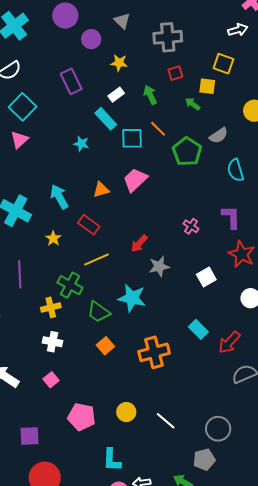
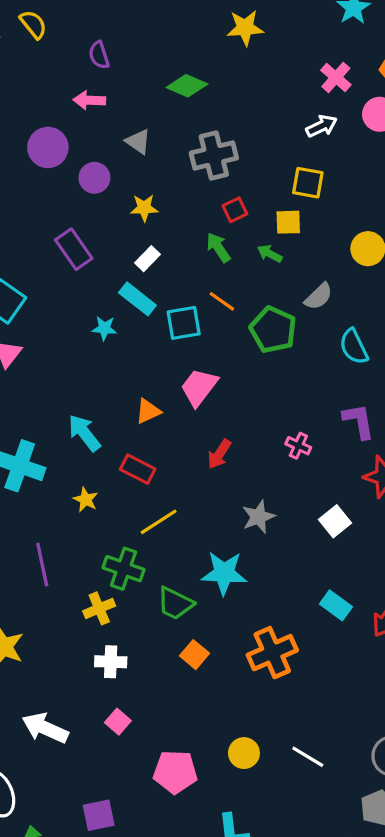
green arrow: (150, 95) -> (218, 247), moved
cyan star: (81, 144) -> (104, 328), moved
red arrow: (139, 243) -> (219, 454), moved

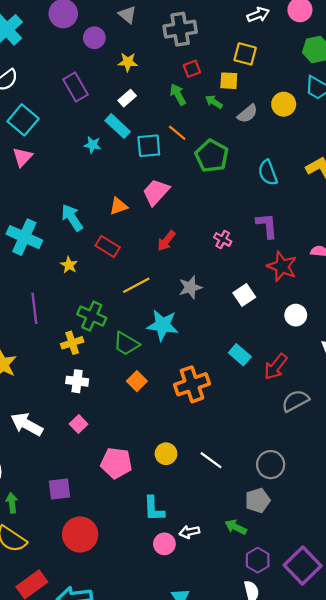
gray semicircle: (319, 296) -> (247, 114), moved
yellow line: (159, 522) -> (136, 285), moved

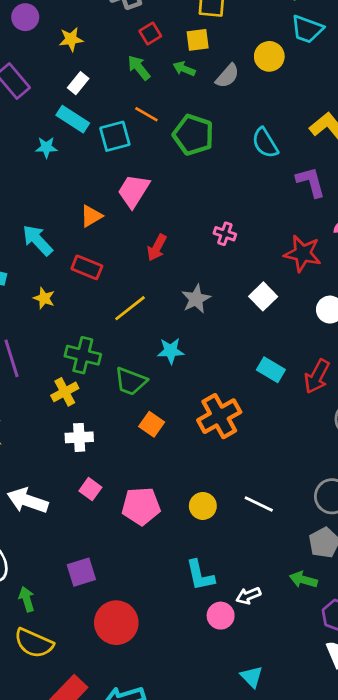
purple L-shape: (267, 226) -> (311, 182), moved
cyan star: (163, 325) -> (171, 351), size x0.7
pink pentagon: (116, 463) -> (141, 506), moved

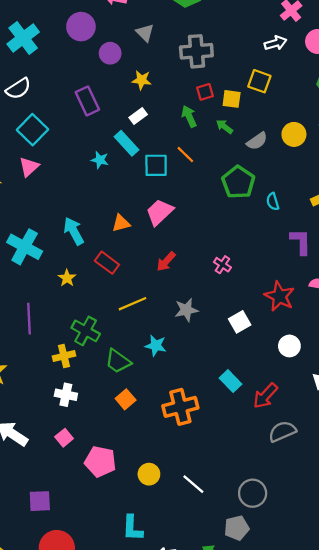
yellow square: (198, 40) -> (232, 99), moved
green pentagon: (193, 135) -> (238, 182), moved
cyan semicircle: (265, 143) -> (273, 202), size x0.7

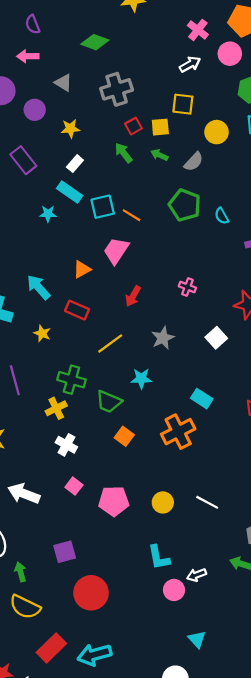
yellow circle: (294, 134) -> (217, 132), moved
orange line: (185, 155) -> (132, 215), moved
cyan rectangle: (230, 381) -> (202, 399), moved
white cross: (66, 395) -> (66, 445), turned 30

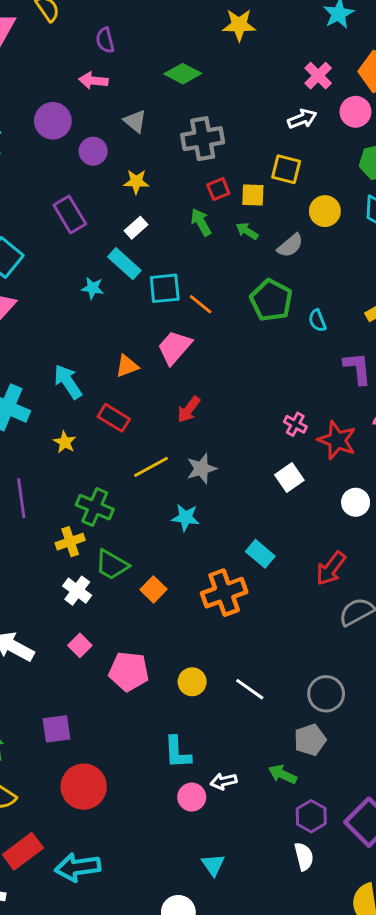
pink cross: (187, 287) -> (295, 424), moved
gray star: (163, 338) -> (202, 469), moved
green trapezoid: (109, 402) -> (112, 565), moved

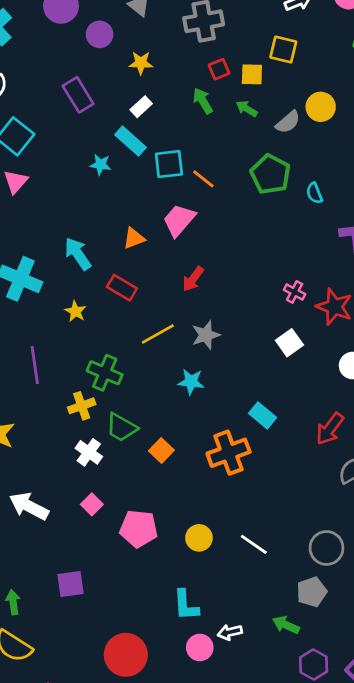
yellow circle: (325, 211) -> (321, 107), moved
red circle: (84, 787) -> (126, 655), moved

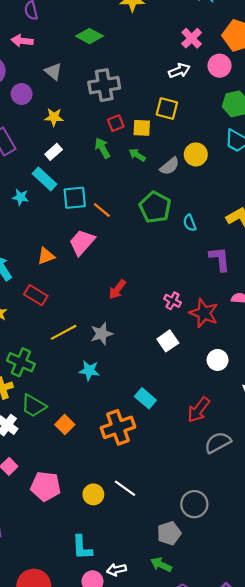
red arrow: (193, 279) -> (117, 289), moved
white line: (254, 544) -> (125, 488), moved
gray pentagon: (312, 592) -> (169, 533), moved

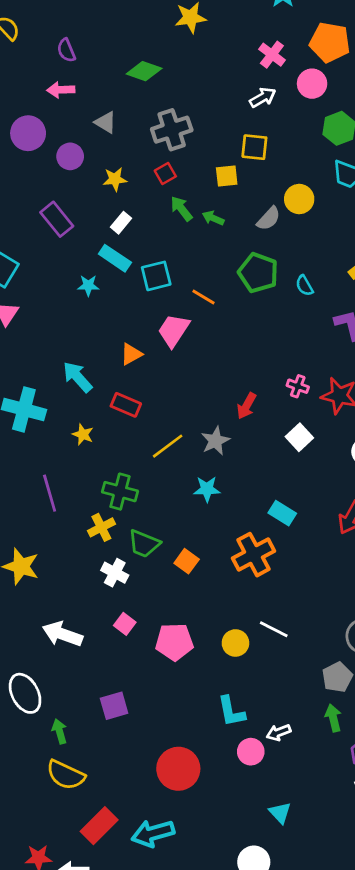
red square: (116, 123) -> (165, 173), moved
green arrow: (137, 155) -> (213, 218), moved
orange line: (102, 210) -> (203, 297), moved
red arrow: (117, 289) -> (246, 406), moved
green arrow: (161, 565) -> (333, 718), turned 60

